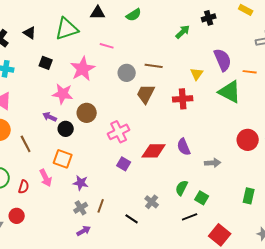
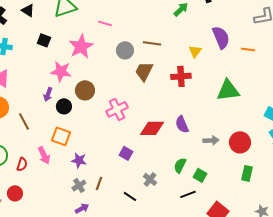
green triangle: (230, 92) -> (228, 90), moved, turned -35
purple arrow: (50, 117) -> (48, 94), turned -96
red circle: (248, 140) -> (240, 142), moved
purple square: (124, 164) -> (126, 153), moved

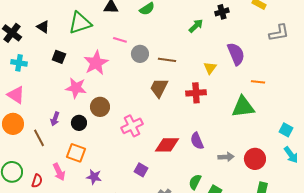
orange line: (248, 49) -> (258, 82), moved
gray circle: (125, 50) -> (140, 54), moved
purple arrow: (48, 94) -> (55, 119), moved

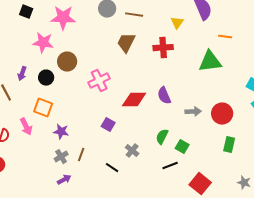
pink star: (96, 63) -> (63, 18), turned 30

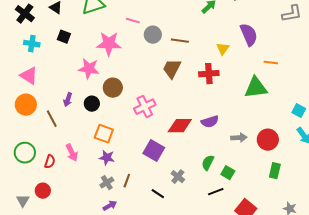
black square: (26, 12) -> (64, 37), moved
purple semicircle: (164, 96) -> (210, 122), turned -84
orange square: (43, 108) -> (104, 134), moved
purple square: (108, 125) -> (154, 151), size x1.5

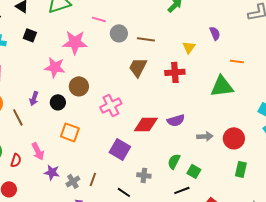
purple semicircle: (249, 35) -> (215, 33), size x0.6
purple star: (107, 158) -> (52, 172), moved
gray cross: (178, 177) -> (144, 175), turned -32

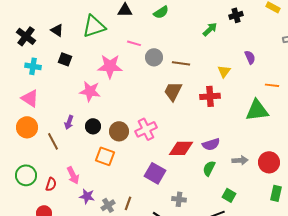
brown circle: (79, 86) -> (119, 131), moved
green semicircle: (174, 161) -> (209, 168), moved

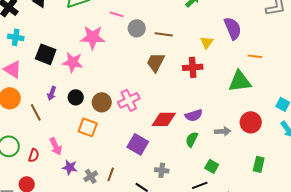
purple semicircle: (250, 57) -> (233, 28), size x1.6
black square: (65, 59) -> (46, 54), moved, size x1.5
red circle: (269, 162) -> (251, 122), moved

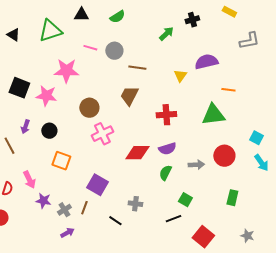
gray circle: (137, 28) -> (114, 51), moved
purple semicircle: (233, 28) -> (206, 62), turned -80
red cross: (193, 67) -> (166, 115), moved
brown circle: (102, 102) -> (89, 108), moved
purple square: (138, 144) -> (97, 185), moved

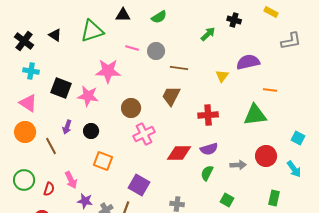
black cross: (192, 20) -> (234, 20), turned 32
cyan arrow: (261, 163) -> (294, 169), moved

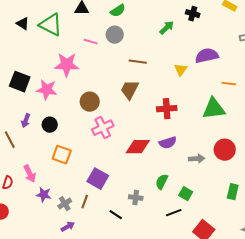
green triangle: (92, 31) -> (51, 25), turned 45
black triangle: (55, 35) -> (23, 24), moved
gray circle: (156, 51) -> (115, 35), moved
green semicircle: (207, 173) -> (162, 182), moved

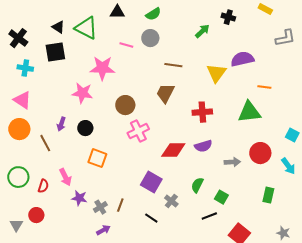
yellow triangle: (181, 70) -> (216, 73), size x1.5
black square: (20, 82) -> (55, 52), moved, turned -30
purple square: (98, 179) -> (151, 182), moved
gray cross: (136, 198) -> (171, 201), turned 32

